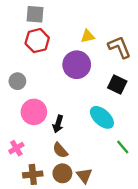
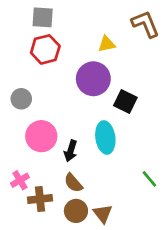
brown L-shape: (119, 47) -> (145, 24), moved
black square: (117, 84) -> (125, 101), moved
cyan ellipse: (102, 117) -> (105, 138), moved, turned 40
brown cross: (33, 174) -> (40, 199), moved

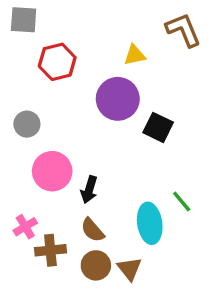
gray square: (43, 17) -> (24, 20), moved
cyan ellipse: (105, 138) -> (150, 223), moved
green line: (149, 179) -> (182, 201), moved

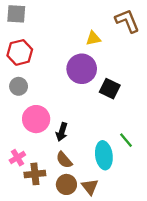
red hexagon: (57, 62) -> (20, 52), moved

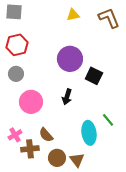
yellow triangle: (93, 38) -> (73, 15), moved
black arrow: (62, 132) -> (67, 97), moved
brown semicircle: (64, 160) -> (46, 135), moved

